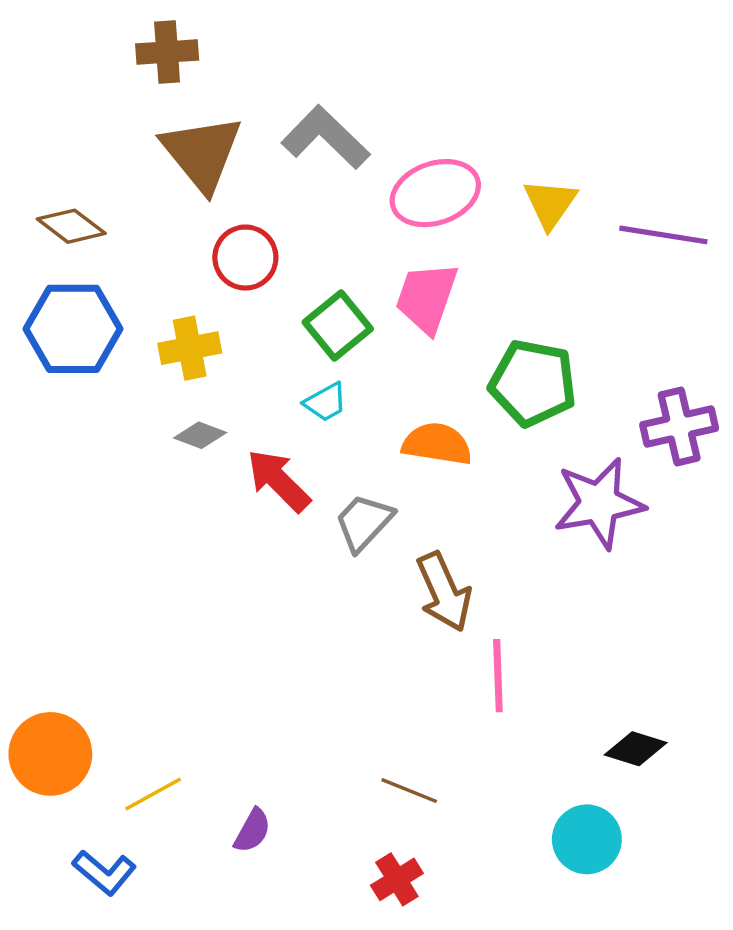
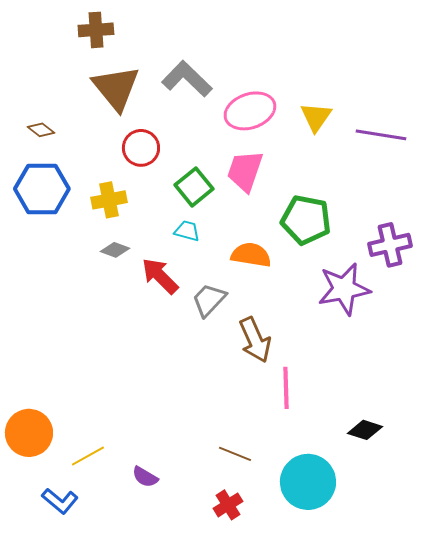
brown diamond: (71, 226) -> (41, 130), size x0.7
cyan trapezoid: (326, 402) -> (187, 231), turned -136
purple semicircle: (252, 831) -> (145, 477), turned 92
cyan circle: (587, 839) -> (308, 482), moved, size x1.4

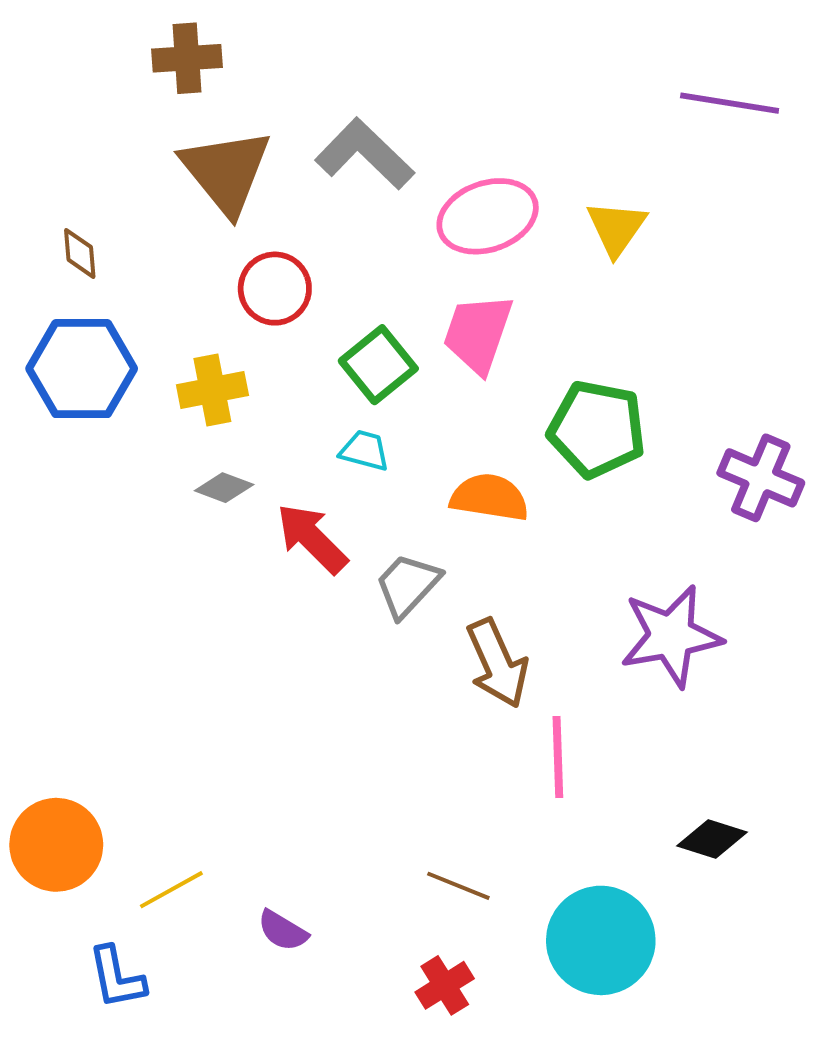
brown diamond: (41, 130) -> (80, 253), turned 48
purple line: (381, 135) -> (730, 103), moved
purple cross: (390, 245) -> (761, 478), turned 36
purple star: (344, 289) -> (671, 636), moved
blue L-shape: (60, 501) -> (117, 978), turned 39

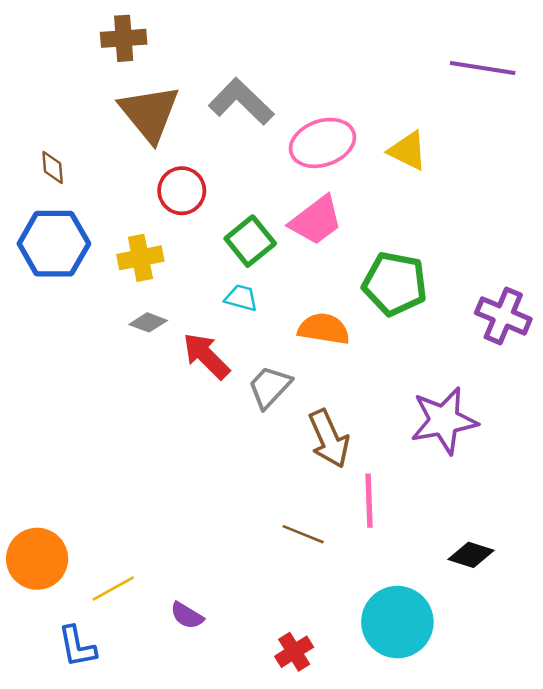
yellow triangle: (616, 228) -> (408, 151), turned -39
pink trapezoid: (478, 333) -> (316, 220), turned -146
brown line: (458, 886) -> (303, 534), moved

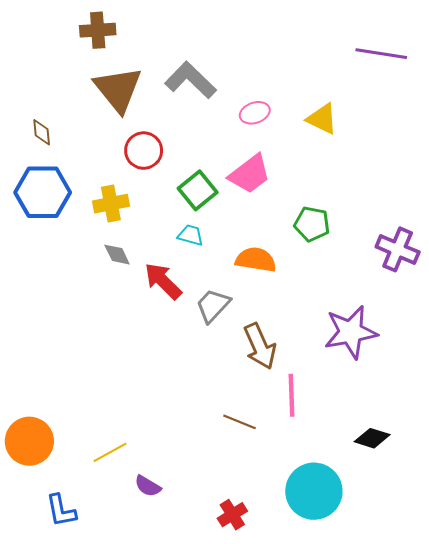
pink ellipse: (322, 143) -> (255, 113), size x0.6
green pentagon: (395, 284) -> (312, 224), size x0.7
gray diamond: (148, 322) -> (117, 255), turned 44
yellow line: (113, 588) -> (110, 452), moved

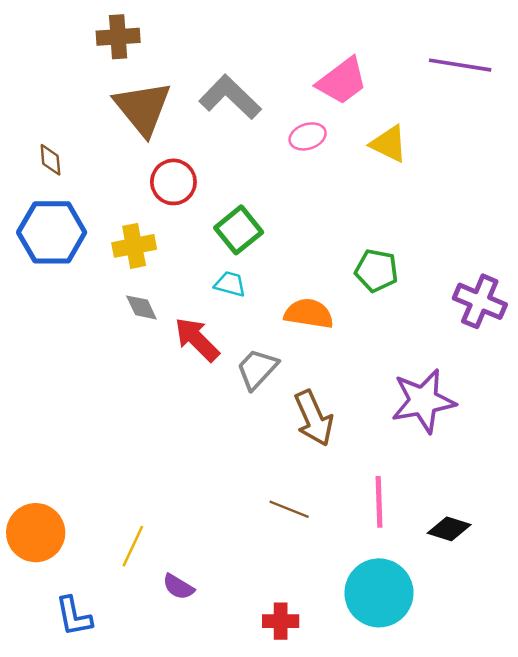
pink trapezoid: (250, 174) -> (342, 81), moved
pink line: (291, 395) -> (379, 502), moved
yellow line: (110, 452) -> (133, 546), turned -36
red cross: (232, 515) -> (281, 621), turned 32

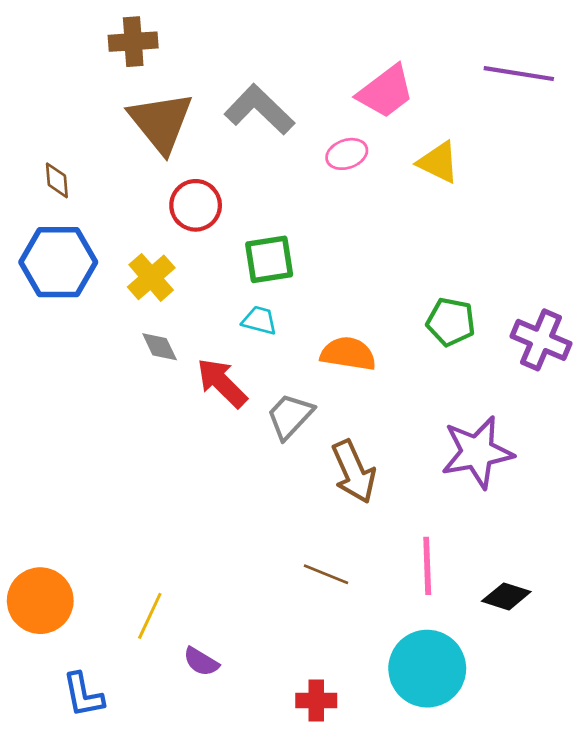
green square: (239, 230) -> (269, 259), turned 30
yellow cross: (134, 246) -> (151, 277), turned -30
green pentagon: (376, 271) -> (451, 322), moved

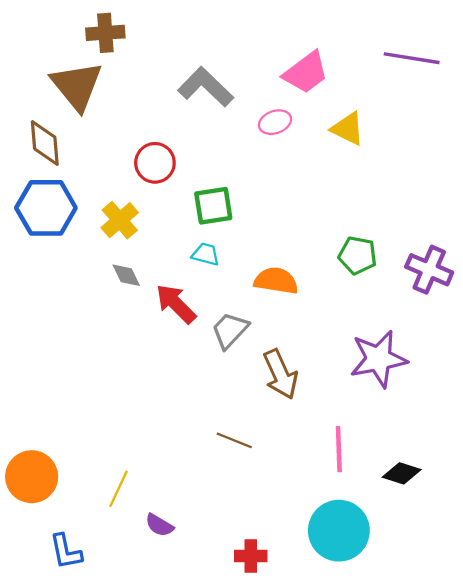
brown triangle: (161, 122) -> (77, 86), moved
brown diamond: (57, 180) -> (45, 143), size x1.6
brown line: (326, 574) -> (234, 440), moved

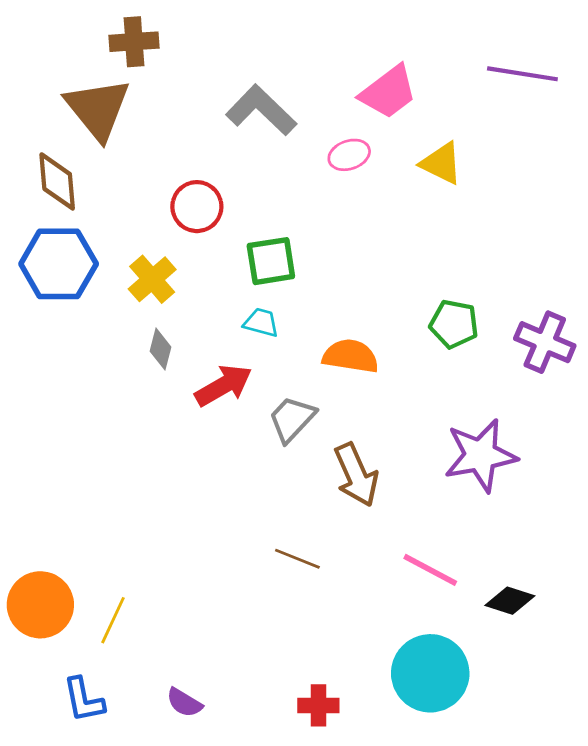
gray diamond: (126, 275) -> (161, 349), turned 40
red arrow: (176, 304) -> (223, 385), turned 105
pink line: (339, 449) -> (430, 570), turned -60
yellow line: (119, 489) -> (113, 620), moved
purple semicircle: (159, 525) -> (184, 703), moved

